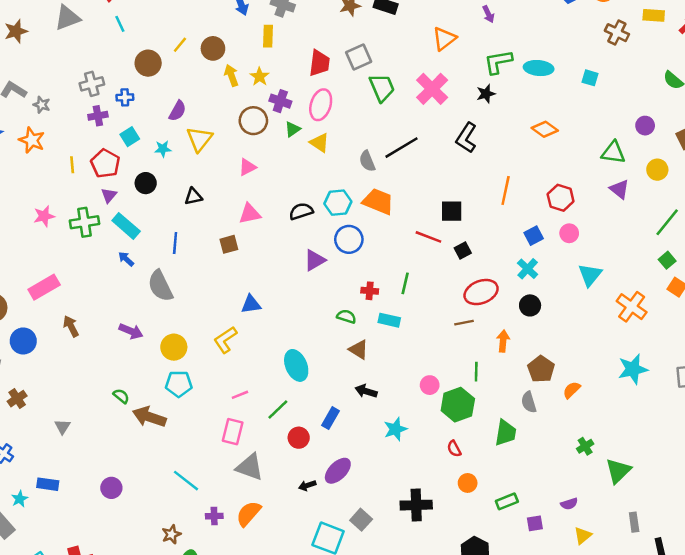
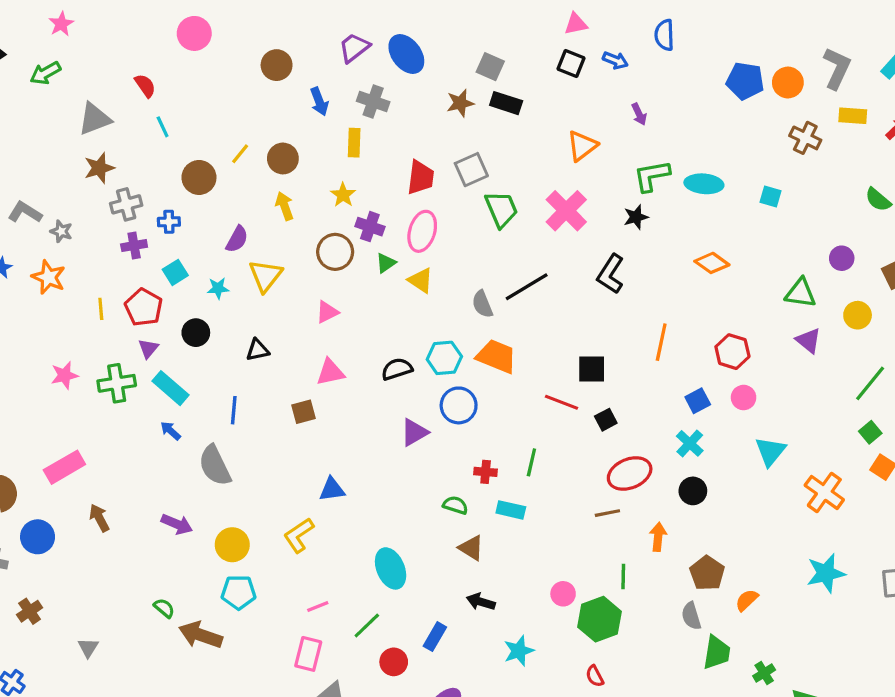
brown star: (16, 31) -> (99, 168), moved
yellow arrow: (231, 75) -> (284, 206), moved
green trapezoid: (506, 433) -> (717, 652), moved

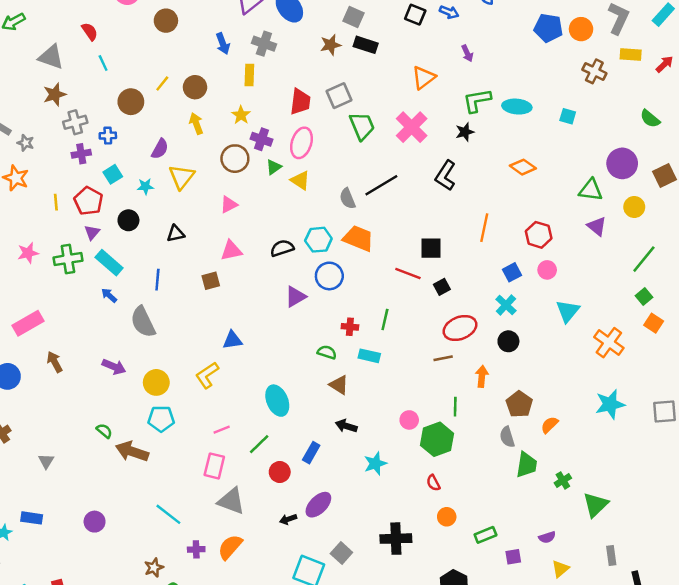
brown circle: (277, 65) -> (166, 21), moved
gray triangle: (95, 119) -> (51, 57), turned 40
purple circle: (842, 258) -> (622, 163), size x1.6

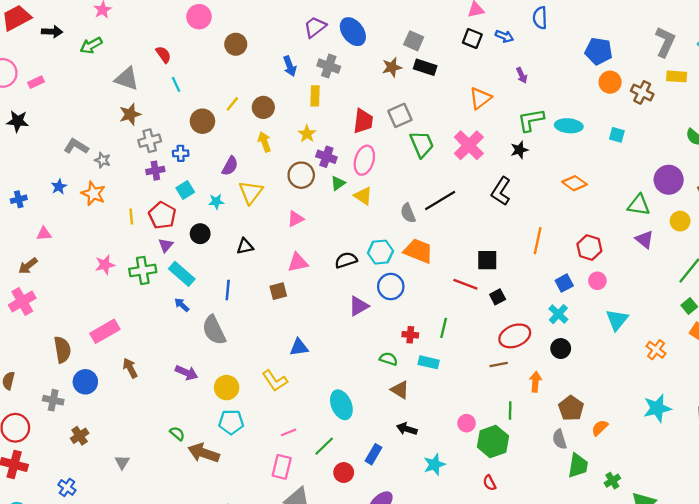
orange circle: (581, 29) -> (610, 82), moved
orange cross: (609, 343) -> (656, 350), size x0.7
yellow L-shape: (207, 375) -> (275, 381), turned -90

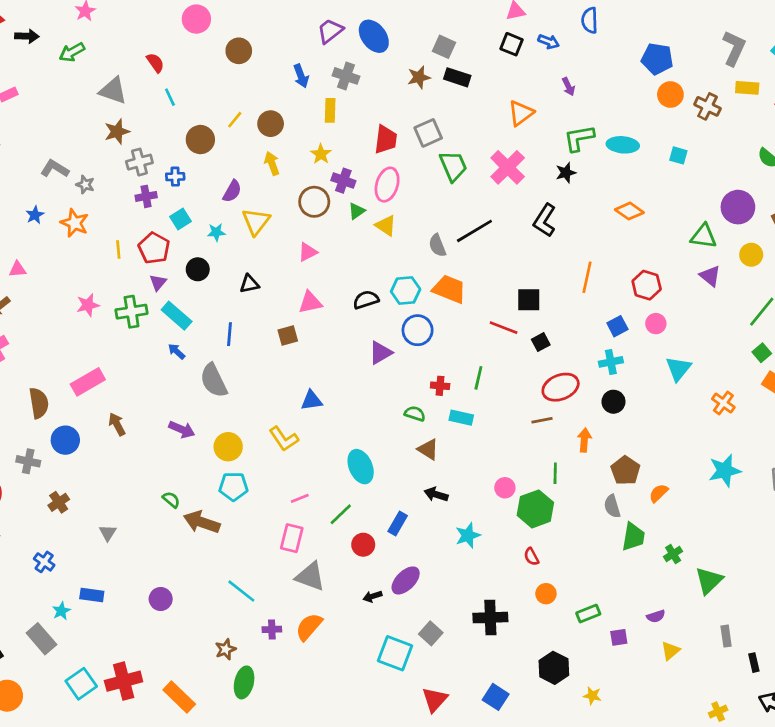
cyan cross: (558, 314) -> (611, 362), turned 36

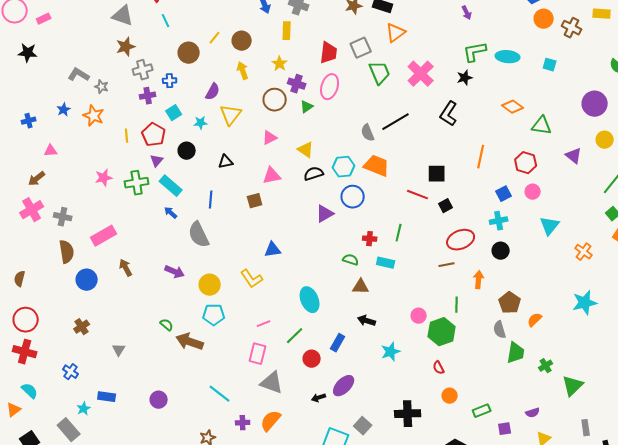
orange triangle: (521, 113) -> (396, 33), moved
yellow triangle: (386, 226) -> (306, 150), moved
green triangle: (704, 236) -> (542, 126), moved
brown triangle: (428, 449) -> (361, 287), turned -30
gray cross: (28, 461) -> (63, 217), moved

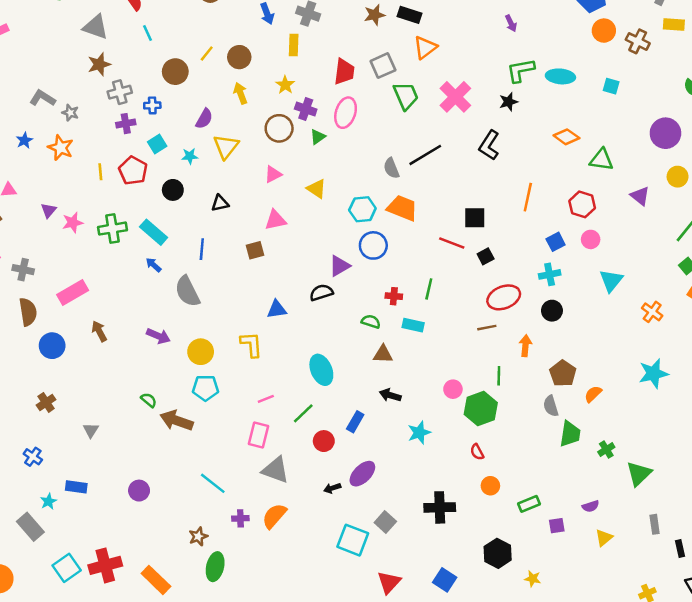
purple triangle: (157, 161) -> (48, 210), moved
black semicircle: (314, 174) -> (321, 293), moved
yellow L-shape: (252, 279) -> (251, 344), turned -150

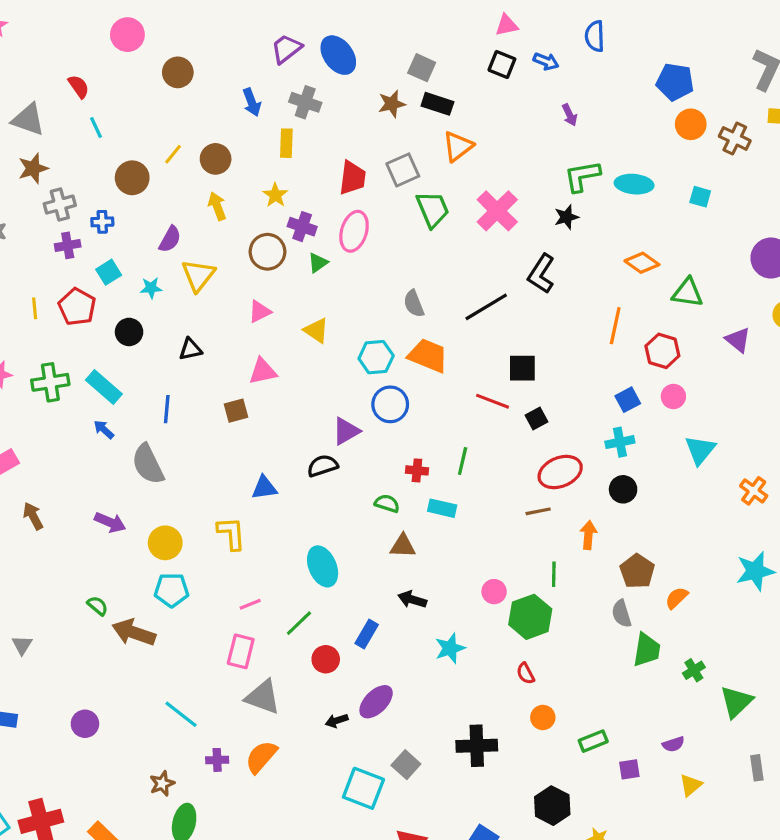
black line: (425, 155) -> (486, 307), moved
orange line: (528, 197) -> (615, 326), moved

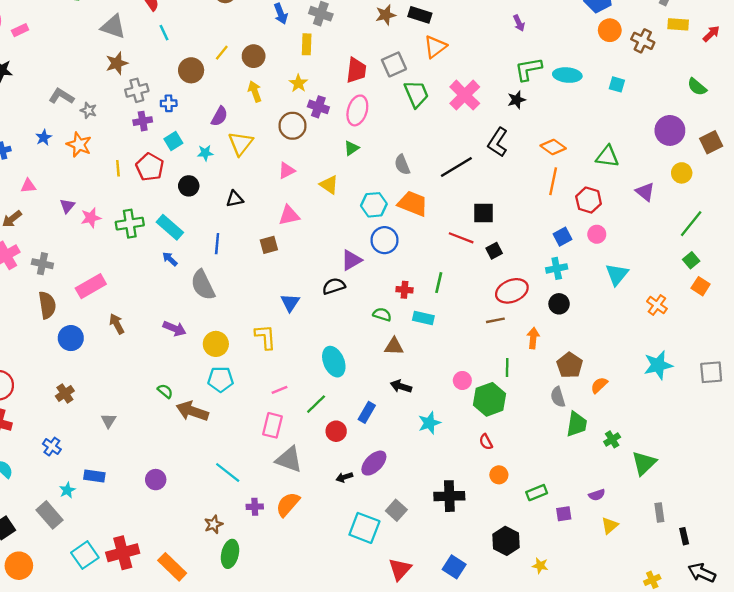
green triangle: (318, 263) -> (351, 148), moved
orange diamond: (642, 263) -> (553, 147), moved
blue triangle: (264, 488) -> (290, 303), turned -48

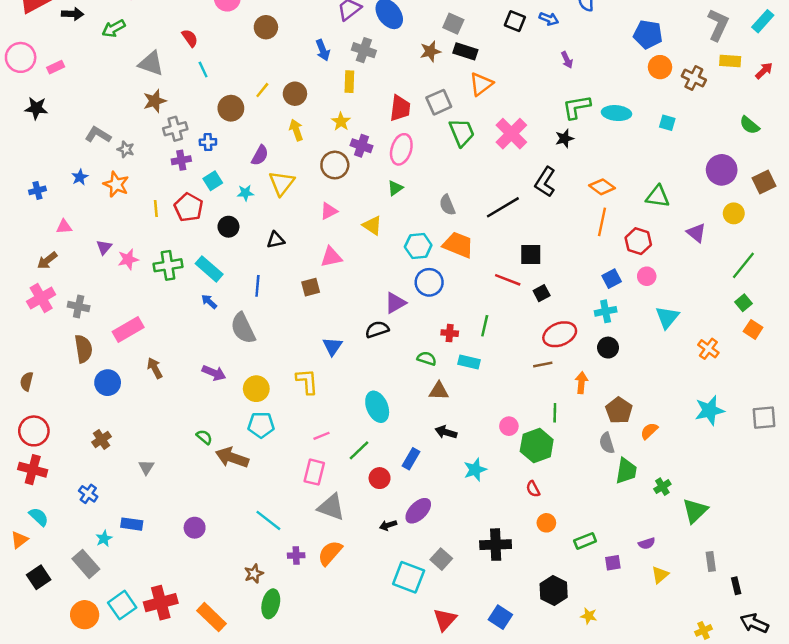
orange circle: (19, 566) -> (85, 615), moved

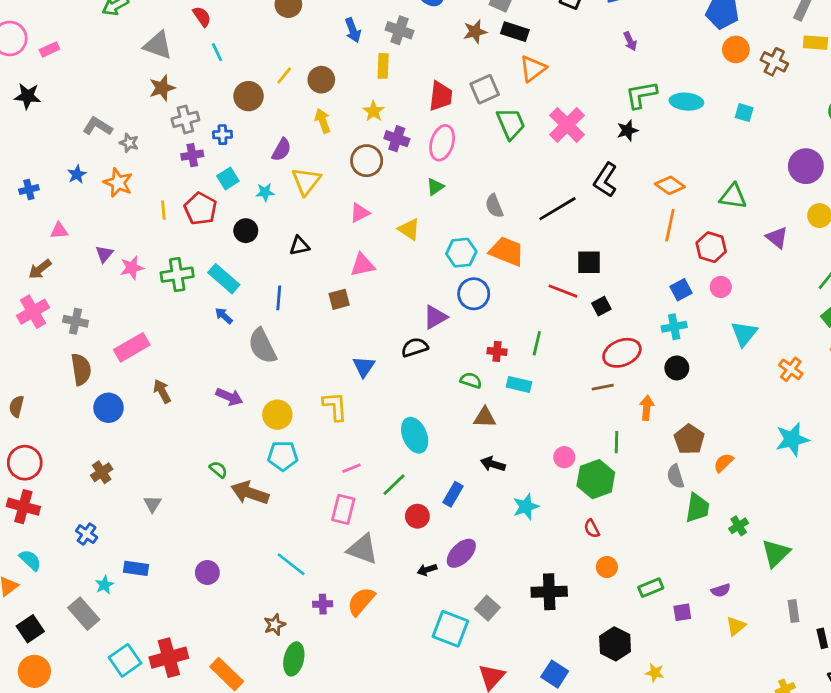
orange circle: (85, 615) -> (34, 671), moved

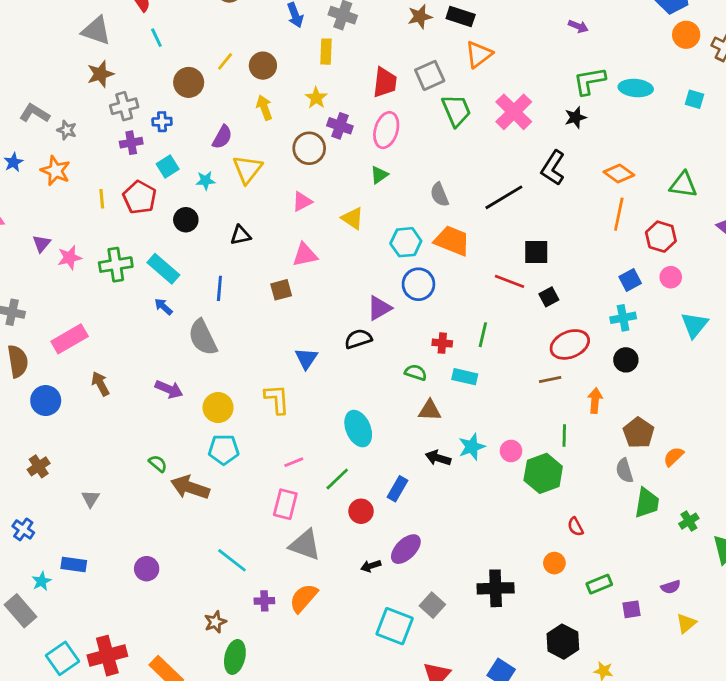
purple arrow: (630, 41) -> (578, 26), turned -42
cyan star: (526, 507) -> (472, 447), moved
red semicircle: (592, 529) -> (575, 527), moved

